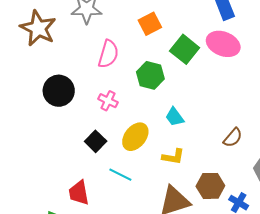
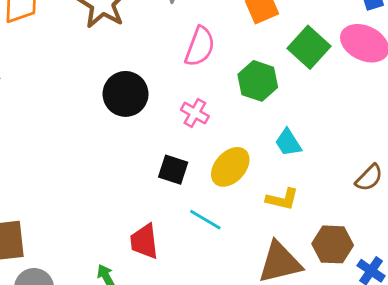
black square: (96, 141) -> (173, 170), turned -30

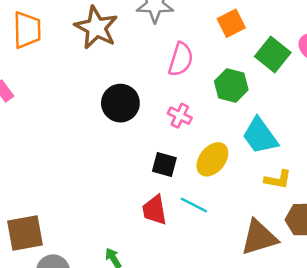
cyan trapezoid: (288, 143) -> (260, 136), size x1.6
yellow L-shape: (282, 199) -> (278, 180), moved
red trapezoid: (144, 241) -> (154, 210), moved

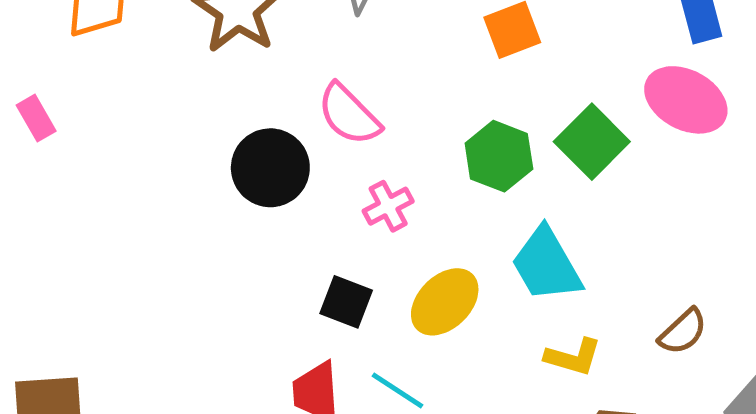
green square: (273, 55) -> (592, 142), moved
pink semicircle: (181, 59) -> (349, 115), moved, turned 112
pink cross: (180, 116) -> (388, 206), turned 30

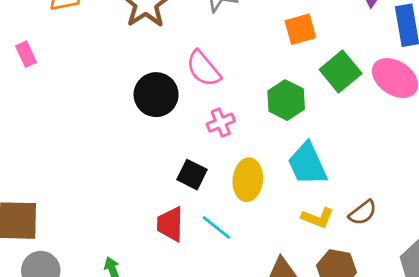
green square: (592, 142) -> (341, 72), moved
yellow ellipse: (445, 302) -> (248, 180), turned -45
brown semicircle: (683, 332) -> (363, 213), moved

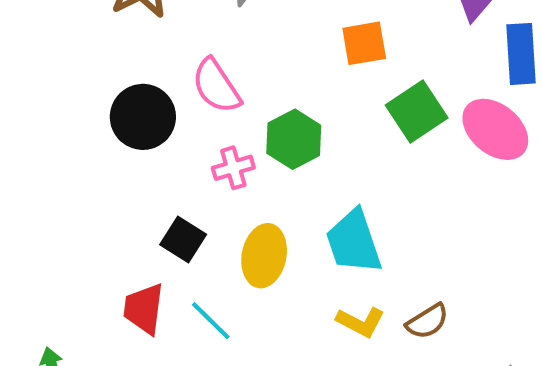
green hexagon: (286, 100) -> (294, 139), moved

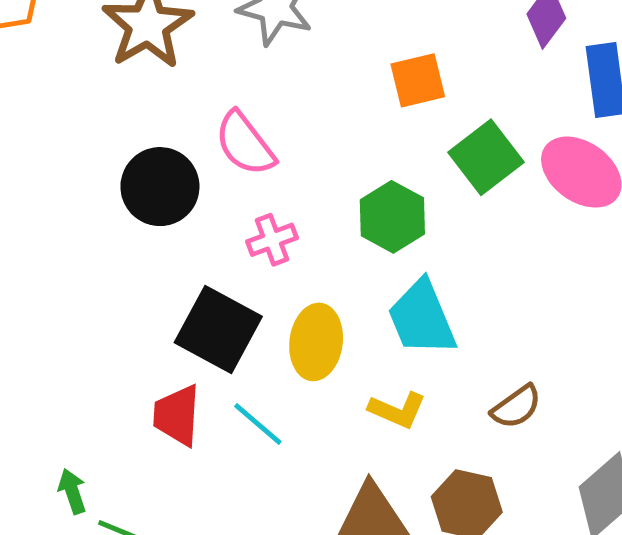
green hexagon: (294, 139) -> (392, 217), moved
black square: (183, 240) -> (218, 329), size x1.6
yellow L-shape: (361, 322) -> (397, 410), moved

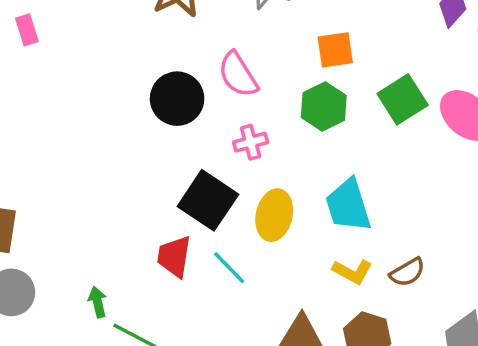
orange square: (418, 80) -> (335, 50), moved
green hexagon: (392, 217) -> (324, 107), moved
yellow L-shape: (397, 410) -> (352, 272), moved

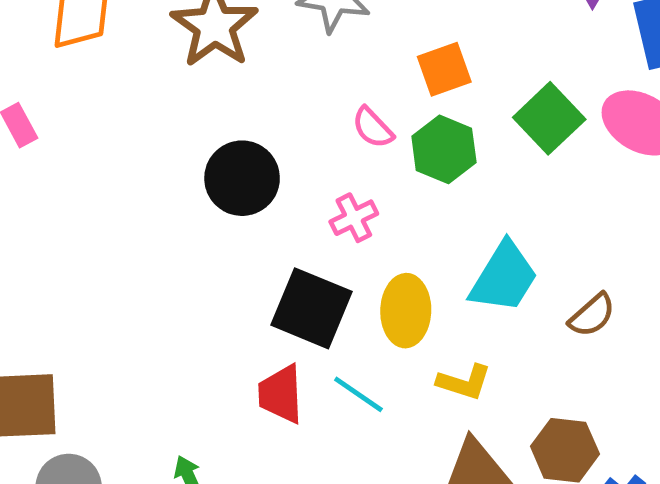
pink semicircle: (238, 75) -> (373, 128), moved, size x0.7
cyan trapezoid: (348, 205) -> (504, 277), turned -120
yellow L-shape: (352, 272) -> (464, 382), moved
brown semicircle: (407, 272) -> (592, 315), moved

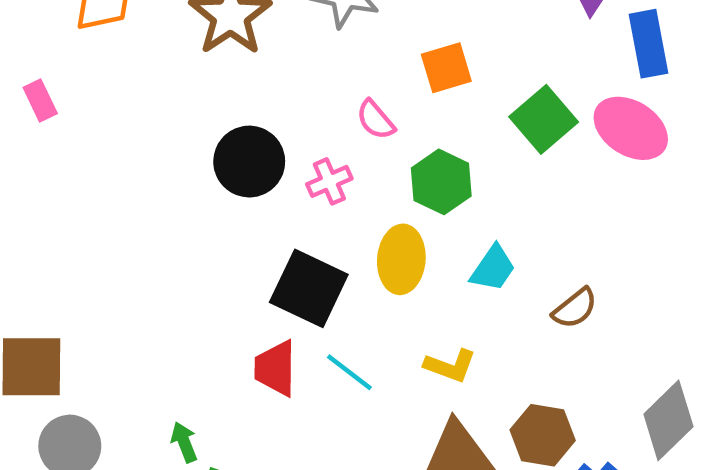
green hexagon: (444, 149) -> (441, 182), moved
pink cross: (354, 218) -> (329, 181), moved
cyan trapezoid: (504, 277) -> (493, 268), size x0.7
yellow ellipse: (406, 311) -> (401, 259), moved

